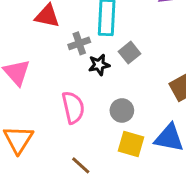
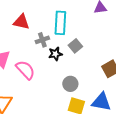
pink semicircle: (73, 107) -> (25, 70), moved, turned -30

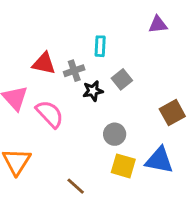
red triangle: (21, 22) -> (44, 63), moved
cyan rectangle: (60, 23) -> (100, 46), size x0.6

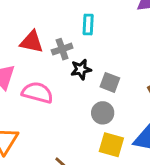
gray square: (122, 79) -> (110, 82), moved, turned -30
pink semicircle: (50, 114) -> (37, 93), turned -32

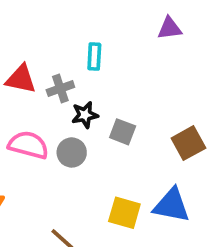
gray circle: (103, 113) -> (72, 152), moved

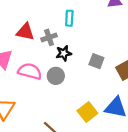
gray square: (123, 132) -> (96, 61), moved
yellow square: (124, 213) -> (87, 112), turned 36

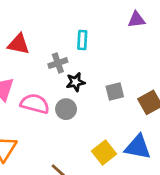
red triangle: (25, 32) -> (19, 44), moved
gray square: (96, 61) -> (115, 91), turned -35

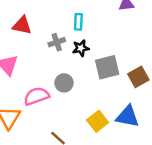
black star: (76, 82) -> (81, 48), moved
gray square: (115, 91) -> (107, 67), size x1.5
pink semicircle: (35, 104) -> (36, 96), moved, turned -35

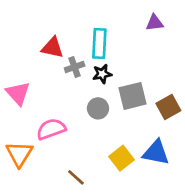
cyan rectangle: (78, 22) -> (99, 44), size x1.5
red triangle: (22, 25) -> (52, 48), moved
gray circle: (64, 83) -> (98, 108), moved

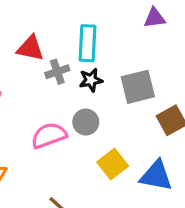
gray square: (132, 96) -> (138, 87), moved
pink semicircle: (51, 129) -> (49, 135), moved
yellow square: (121, 158) -> (113, 164), moved

